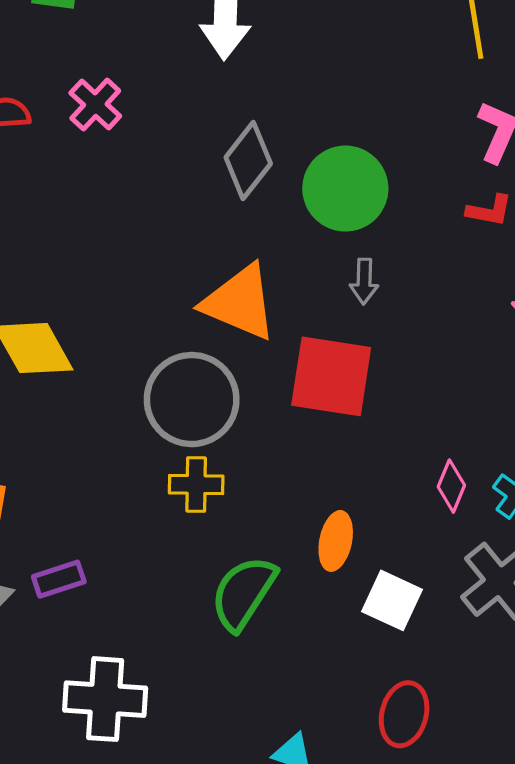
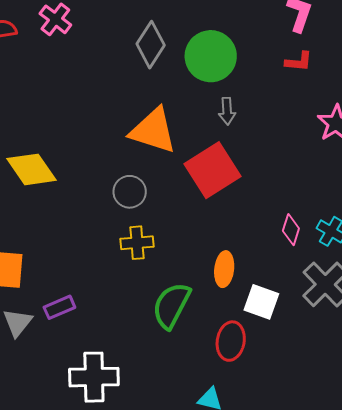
red square: (331, 376) -> (212, 170), turned -36
gray circle: (192, 400) -> (130, 192), size x0.6
red ellipse: (404, 714) -> (231, 341), moved

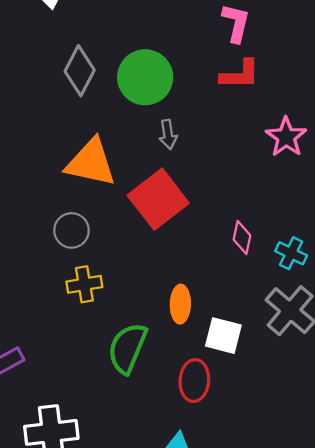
red L-shape: (299, 62) -> (240, 74), size x1.4
pink diamond: (291, 230) -> (242, 238), moved

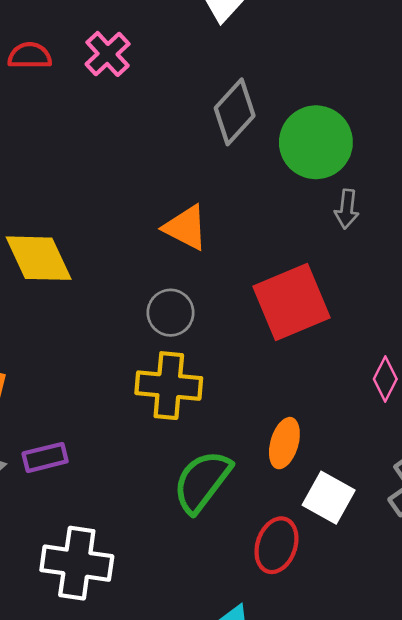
gray arrow: (168, 135) -> (347, 209), moved
orange triangle: (91, 163) -> (186, 227), moved, size x0.7
yellow cross: (84, 284) -> (169, 386), size x1.4

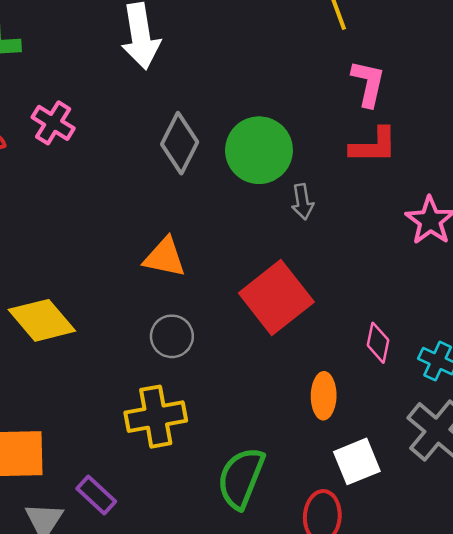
yellow cross: (169, 386) -> (156, 417), moved
orange ellipse: (284, 443) -> (324, 396), moved
purple rectangle: (45, 457) -> (96, 495), turned 72
white square: (329, 498) -> (357, 461), turned -36

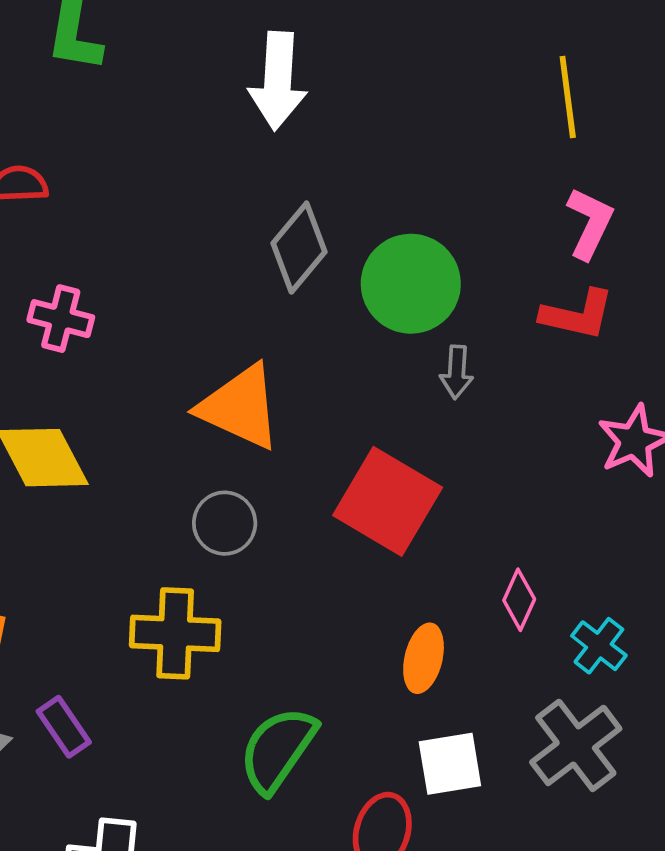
pink cross: (53, 123) -> (61, 319), moved, turned -30
orange triangle: (165, 257) -> (240, 407), size x1.4
red square: (276, 298) -> (388, 501), turned -34

